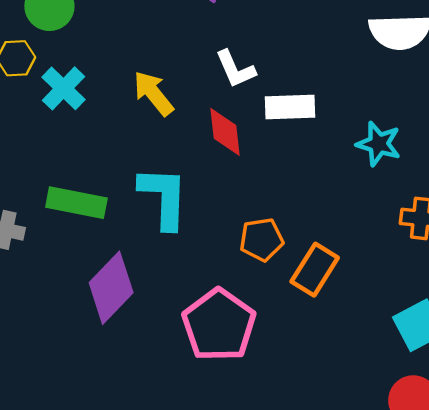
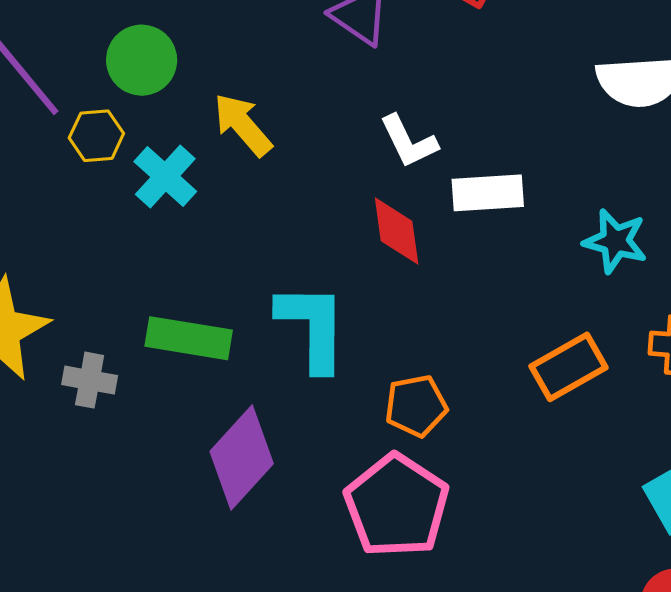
yellow arrow: (153, 93) -> (243, 125), moved
orange pentagon: (262, 240) -> (416, 406), moved
orange rectangle: (315, 270) -> (569, 367), moved, turned 30

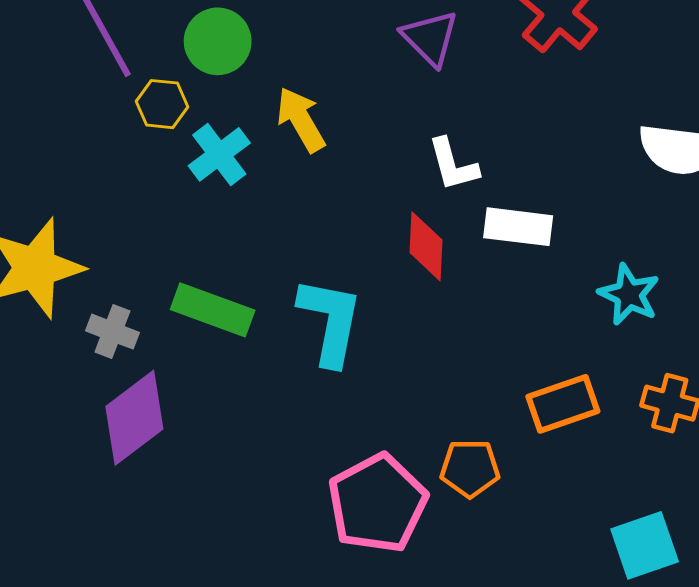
orange pentagon: (416, 406) -> (470, 468), moved
purple diamond: (242, 458) -> (134, 418), moved

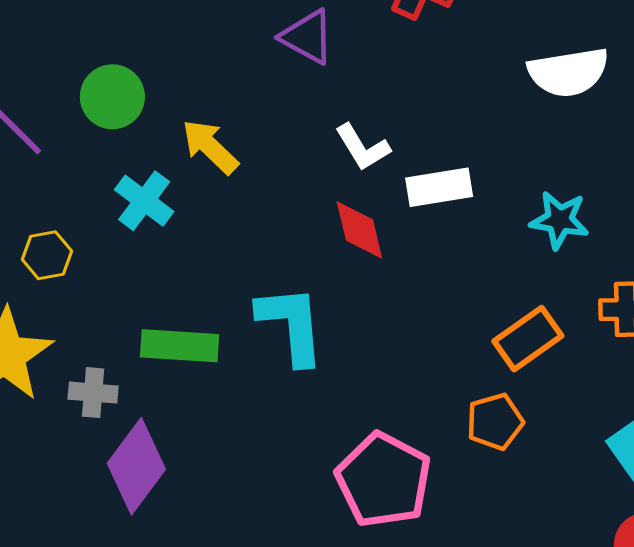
yellow hexagon: (162, 104) -> (47, 255), moved
orange pentagon: (470, 468) -> (495, 422), moved

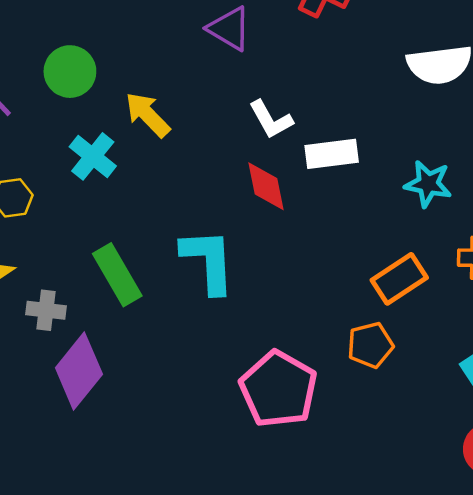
green rectangle: (180, 346) -> (117, 275), turned 54

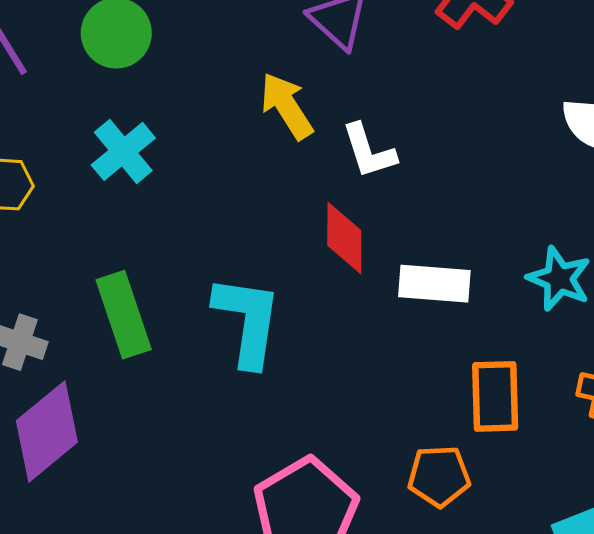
yellow arrow: (148, 115) -> (287, 106), moved
white rectangle: (332, 154) -> (434, 284), moved
orange rectangle: (399, 279) -> (495, 396), turned -70

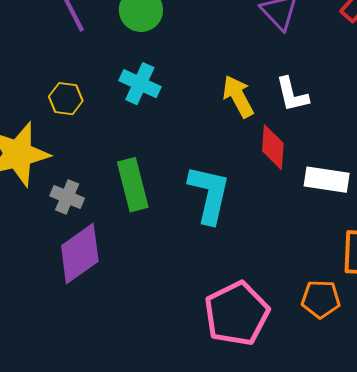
yellow arrow: (287, 106) -> (238, 96), moved
cyan cross: (123, 151) -> (140, 84), turned -30

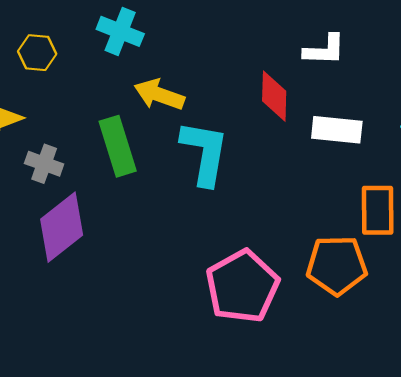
white L-shape: (292, 94) -> (324, 50), moved, turned -72
yellow arrow: (238, 96) -> (159, 95), moved, turned -39
orange pentagon: (321, 299) -> (337, 265), size x1.4

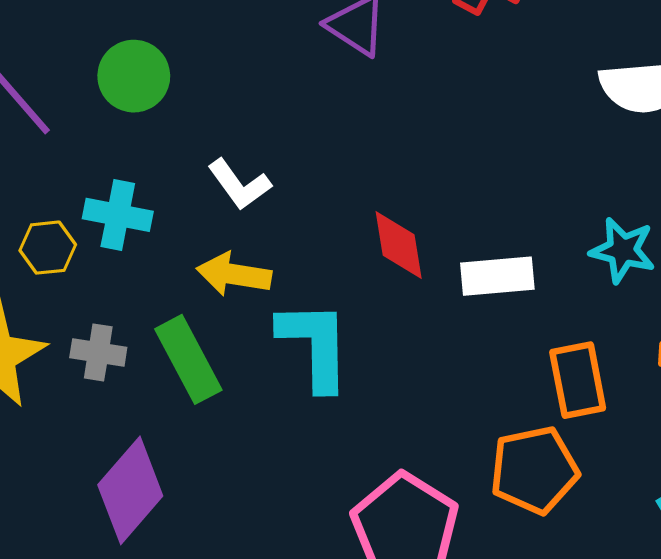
cyan cross: (120, 31) -> (118, 215), moved
white L-shape: (324, 50) -> (239, 184), moved, turned 63
gray cross: (44, 164) -> (98, 352), moved

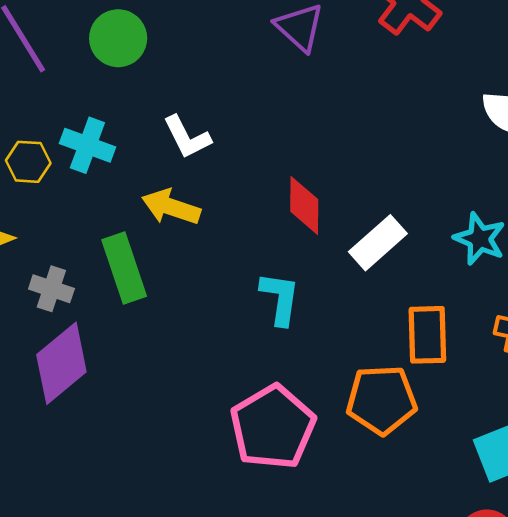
white rectangle: (497, 276) -> (378, 243), turned -46
cyan L-shape: (315, 345) -> (280, 298), moved, size x0.7
gray cross: (98, 352) -> (51, 289), moved

